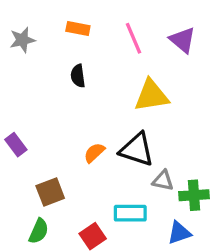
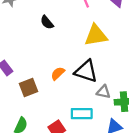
black semicircle: (78, 76) -> (47, 22), turned -32
brown square: (50, 192) -> (28, 88), moved

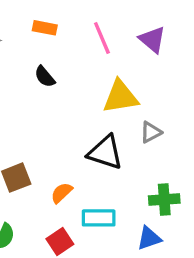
orange semicircle: (58, 73) -> (62, 193), moved
gray triangle: (103, 92) -> (151, 132), moved, turned -40

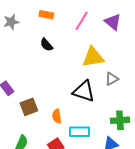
pink line: (102, 38) -> (82, 21), turned 54
orange semicircle: (62, 193) -> (57, 116), turned -56

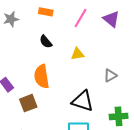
yellow triangle: (93, 57) -> (78, 54), moved, size x0.6
black triangle: (84, 91) -> (83, 101), moved
orange semicircle: (57, 116) -> (42, 76), moved, size x1.6

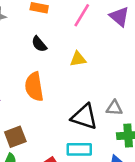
gray triangle: (110, 75) -> (114, 108), moved, turned 32
brown square: (28, 103) -> (15, 137), moved

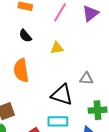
purple triangle: (119, 16) -> (90, 13), turned 42
gray triangle: (114, 108) -> (86, 79), moved

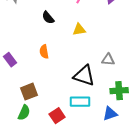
orange semicircle: (21, 70) -> (44, 52), size x0.6

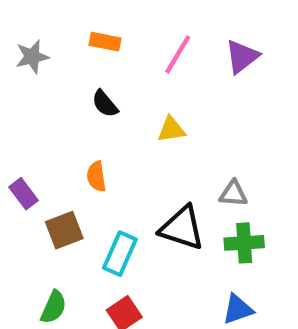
green cross: (119, 91) -> (244, 243), moved
brown square: (29, 92) -> (64, 230), moved
cyan rectangle: (80, 102) -> (120, 254), moved, turned -66

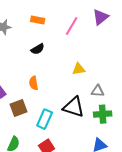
purple triangle: (242, 57) -> (101, 17), moved
black semicircle: (105, 104) -> (38, 49), turned -80
yellow triangle: (171, 129) -> (79, 69), moved

